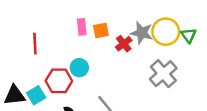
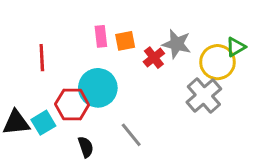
yellow circle: (166, 32) -> (218, 62), moved
green triangle: (188, 35) -> (236, 47), turned 35
cyan circle: (79, 68) -> (98, 88), size x1.6

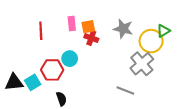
red line: (42, 58) -> (41, 31), moved
red cross: (154, 58) -> (91, 38), moved, turned -32
cyan circle: (98, 88) -> (70, 59), size x0.6
gray line: (131, 135) -> (125, 91), moved, turned -30

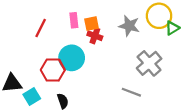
red line: (41, 31) -> (41, 28), turned 30
yellow circle: (151, 41) -> (159, 16), moved
cyan circle: (70, 59) -> (72, 58), size x1.5
cyan square: (33, 82) -> (32, 97), moved

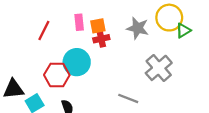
red cross: (95, 36) -> (101, 39), turned -32
gray line: (131, 92) -> (128, 98), moved

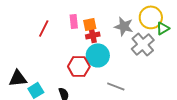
cyan circle: (77, 62) -> (98, 55), moved
gray cross: (159, 68) -> (143, 44), moved
red hexagon: (57, 75) -> (79, 66), moved

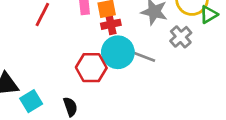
gray cross: (143, 44) -> (181, 37), size x0.7
gray line: (116, 86) -> (143, 56), moved

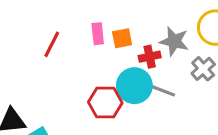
red cross: (111, 24) -> (150, 57), moved

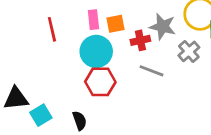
red line: (52, 44) -> (52, 29), turned -40
cyan circle: (134, 86) -> (96, 51), moved

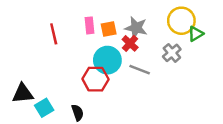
gray star: (163, 27) -> (136, 28), moved
red cross: (140, 40) -> (130, 43), turned -35
cyan circle: (96, 51) -> (107, 60), moved

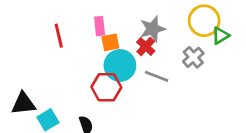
gray star: (136, 28) -> (153, 29), turned -30
orange square: (109, 29) -> (110, 42), moved

